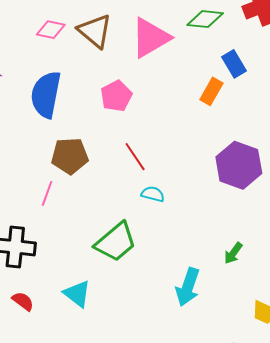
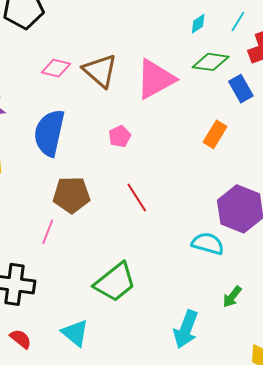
blue rectangle: (234, 64) -> (241, 89), moved
pink pentagon: (116, 96) -> (120, 136), size x0.7
cyan semicircle: (153, 194) -> (208, 244), moved, size x1.4

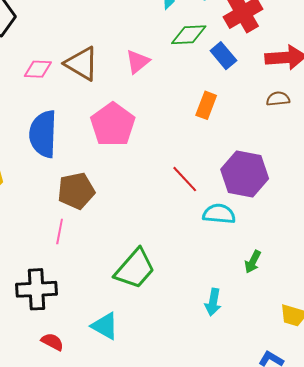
pink triangle: (155, 79) -> (138, 62), size x0.6
pink pentagon: (120, 136) -> (113, 125), size x2.0
red line: (137, 198) -> (185, 179), moved
cyan arrow: (186, 329) -> (213, 302), size x0.7

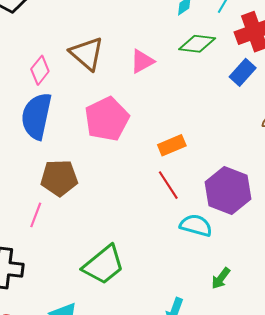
blue rectangle: (223, 56) -> (243, 72), moved, turned 72
pink diamond: (38, 69) -> (40, 70), moved, turned -64
orange rectangle: (206, 105) -> (172, 145), moved, turned 36

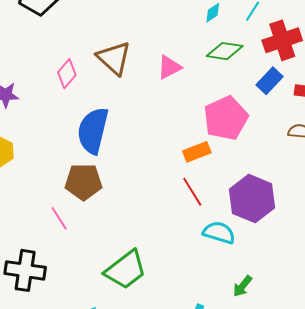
blue semicircle: (37, 116) -> (93, 131), moved
pink pentagon: (107, 119) -> (226, 118), moved
pink line: (36, 215) -> (59, 218), turned -55

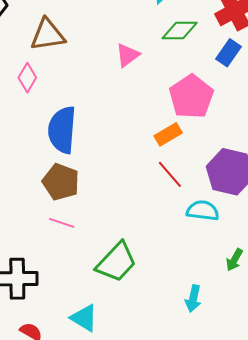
brown triangle: (114, 58) -> (48, 35), moved, turned -42
brown pentagon: (83, 182) -> (61, 182), turned 30
pink line: (59, 218) -> (62, 223), moved, turned -30

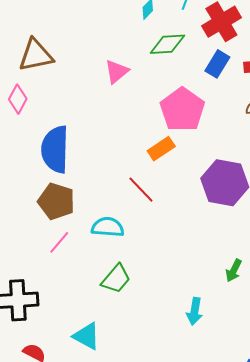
red line: (170, 174) -> (141, 190), moved
cyan semicircle: (203, 211) -> (108, 227), moved
pink line: (62, 223) -> (59, 242), turned -65
green trapezoid: (116, 262) -> (116, 279), size x0.7

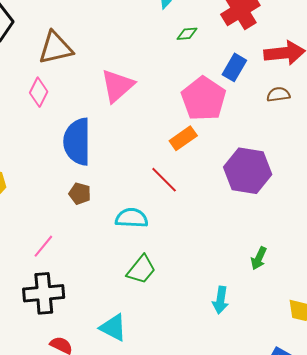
green diamond: (167, 44) -> (187, 34), size x0.6
blue rectangle: (217, 64) -> (234, 67), moved
pink triangle: (117, 72) -> (117, 86), moved, size x1.4
brown pentagon: (56, 201) -> (80, 194), size x0.6
pink line: (59, 242) -> (43, 246), moved

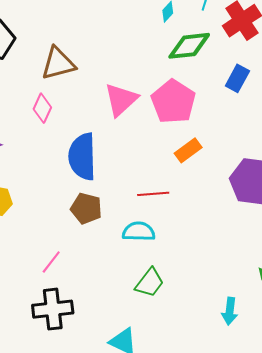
green diamond: (187, 34) -> (189, 46), size x2.0
pink pentagon: (203, 99) -> (173, 102), moved
red line: (164, 180) -> (153, 194), moved, turned -48
brown pentagon: (80, 194) -> (86, 208), size x1.4

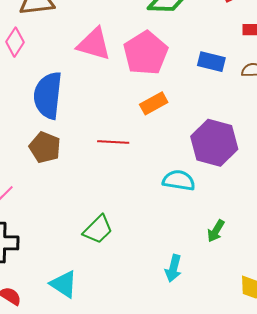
blue rectangle: (237, 78) -> (211, 62), moved, turned 68
pink triangle: (121, 100) -> (94, 44), turned 51
cyan semicircle: (139, 232) -> (179, 180), moved

